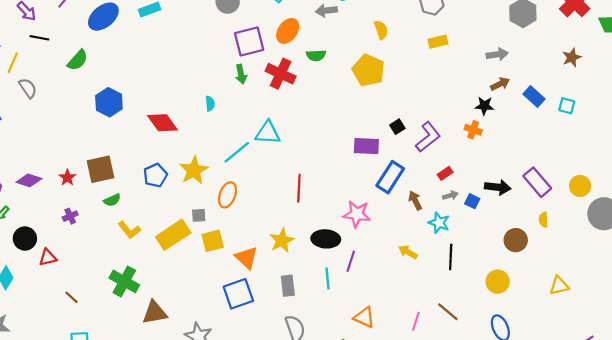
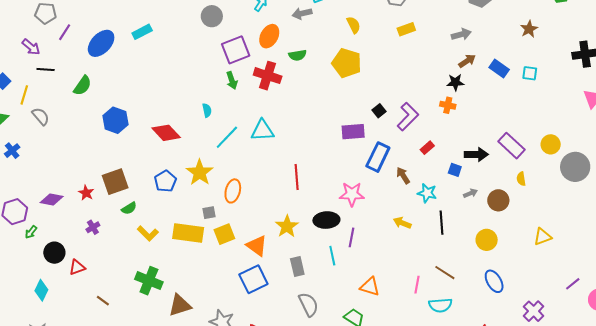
cyan line: (237, 152) -> (227, 137), moved
gray arrow: (450, 195) -> (470, 193), moved
yellow rectangle: (173, 235) -> (188, 233), turned 48

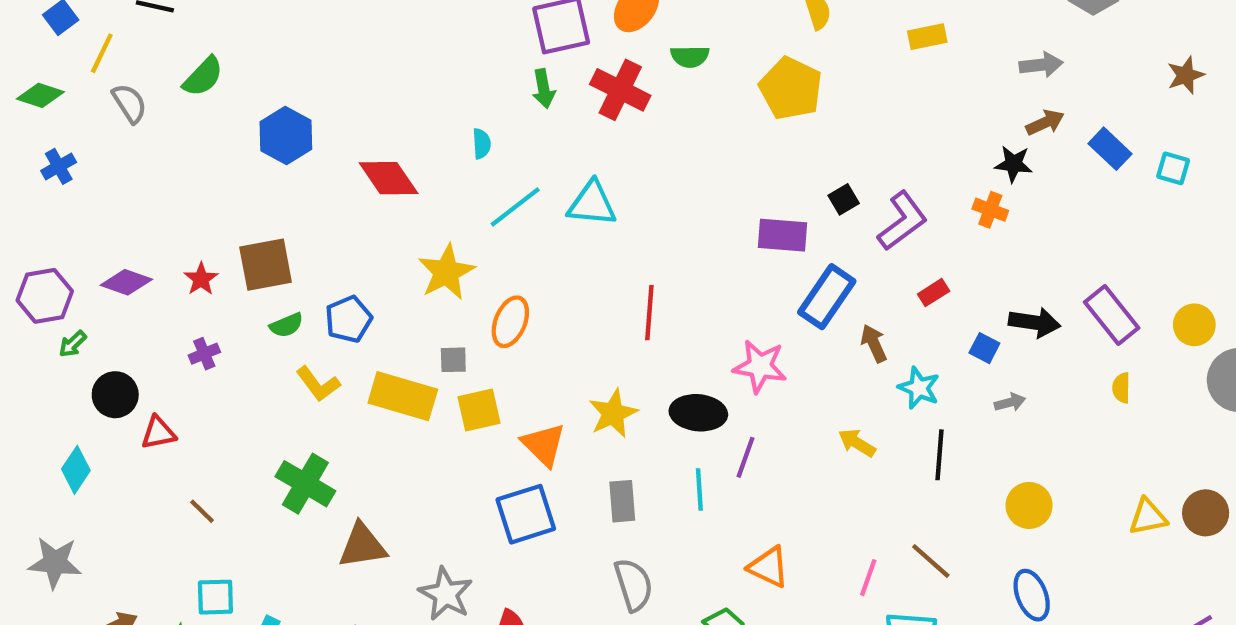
green semicircle: (83, 86) -> (203, 77), moved
blue pentagon: (165, 181) -> (348, 319), moved
brown circle: (498, 200) -> (1206, 513), moved

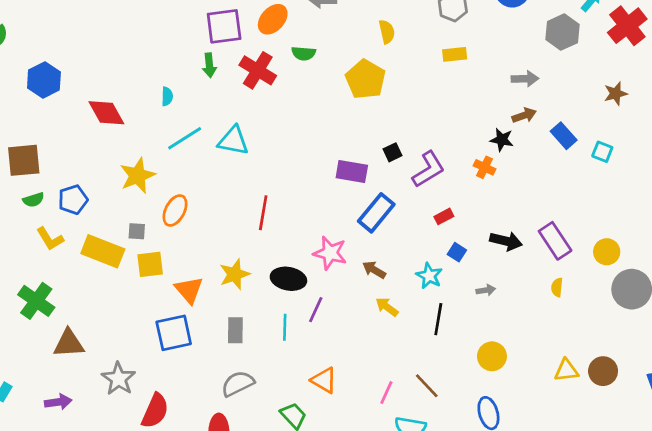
brown arrow: (874, 343) -> (374, 270), moved, turned -40
blue square: (984, 348) -> (457, 252), moved
gray semicircle: (634, 585) -> (238, 384), turned -104

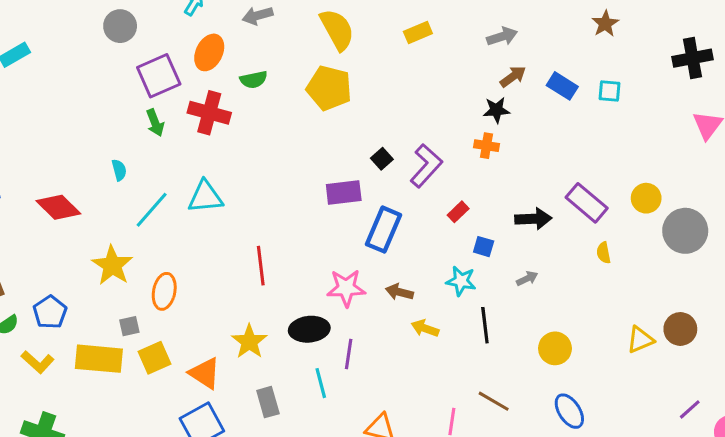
yellow semicircle: (387, 32) -> (337, 30), size x1.6

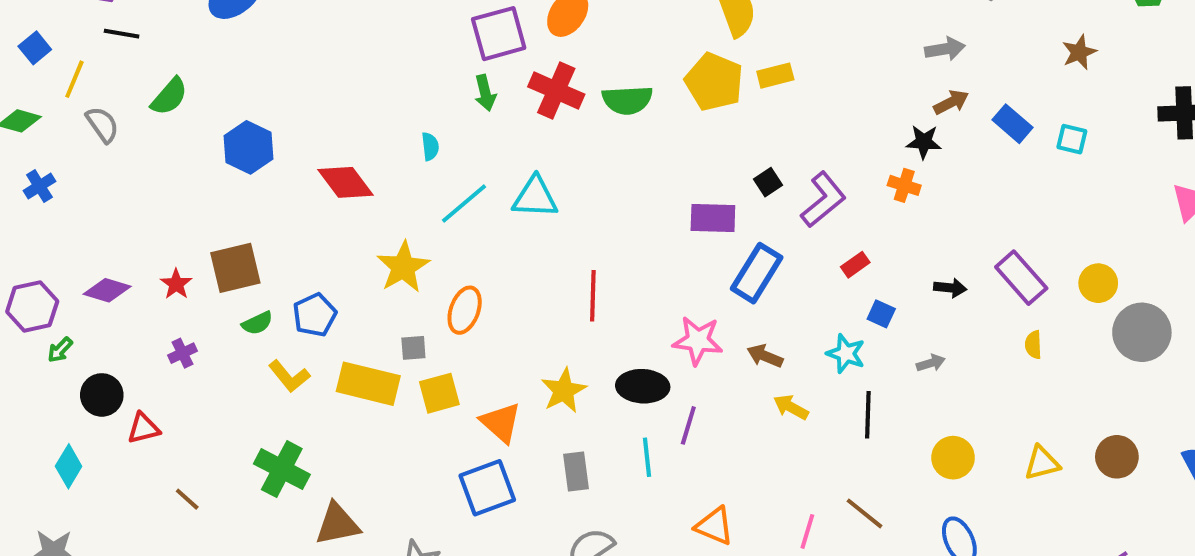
yellow rectangle: (418, 33) -> (775, 76), moved
green semicircle: (254, 80) -> (627, 100), moved, size x1.4
black arrow: (533, 219) -> (950, 288), size x0.7
yellow triangle: (640, 340) -> (1042, 463), moved

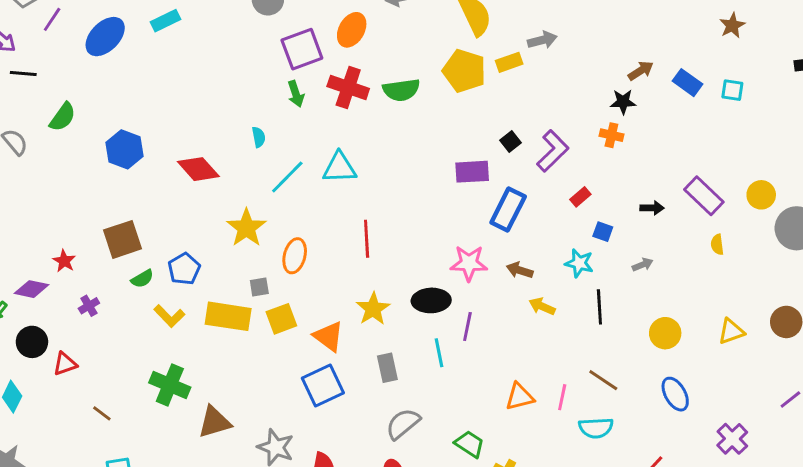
gray arrow: (945, 49) -> (542, 40), moved
red star: (176, 284) -> (64, 261), moved
purple diamond: (107, 290) -> (31, 289), moved
red line: (593, 296) -> (367, 239), moved
orange triangle: (714, 526) -> (520, 397), moved, turned -32

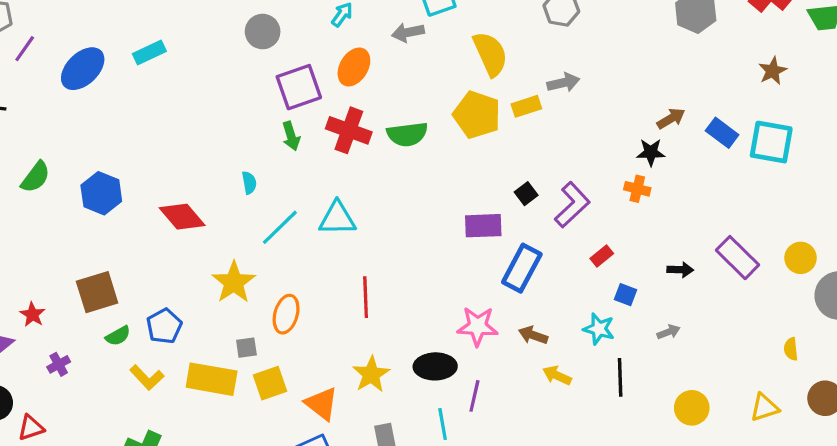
cyan square: (732, 90) -> (771, 142), size x1.8
green semicircle: (63, 117) -> (36, 177), moved
yellow semicircle: (717, 245) -> (791, 349), moved

